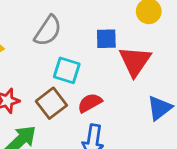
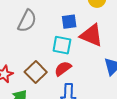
red triangle: (135, 61) -> (91, 35), turned -35
cyan square: (67, 70) -> (62, 45), moved

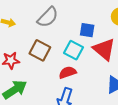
brown square: (36, 72) -> (40, 50), moved, turned -35

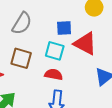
red semicircle: (68, 72) -> (54, 75), turned 42

